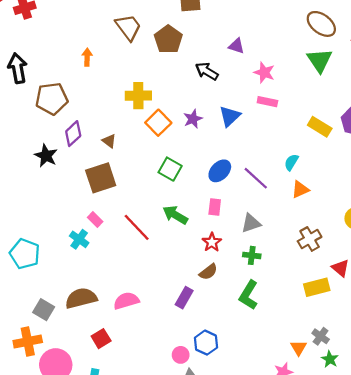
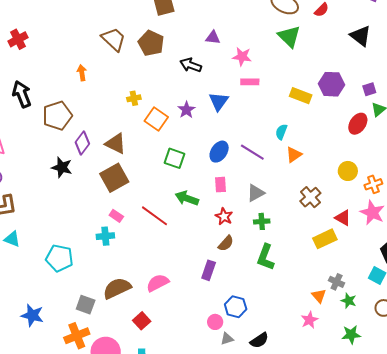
yellow cross: (138, 96) -> (134, 98), size x0.6
brown triangle: (109, 141) -> (116, 144), size x1.6
cyan cross: (79, 239) -> (105, 236), turned -30

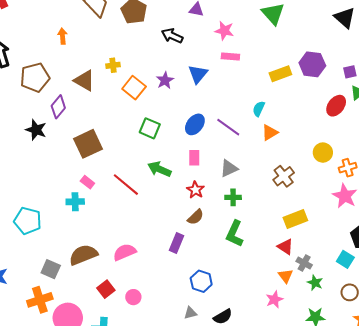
yellow rectangle: (301, 96) -> (280, 74), turned -45
brown triangle: (116, 144) -> (84, 81), moved
red triangle: (343, 218) -> (285, 247), moved
pink circle: (215, 322) -> (133, 297), moved

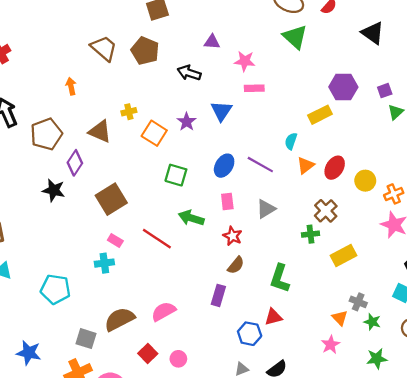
yellow rectangle: (280, 74) -> (320, 115), moved
red ellipse: (336, 106) -> (335, 168), moved
green cross: (233, 197) -> (311, 234), moved
red triangle: (285, 247) -> (273, 317), moved, turned -42

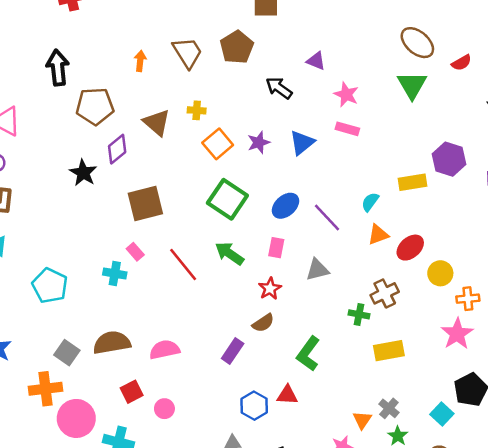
brown trapezoid: (104, 48) -> (187, 53), moved
green square: (176, 175) -> (227, 199), size x1.4

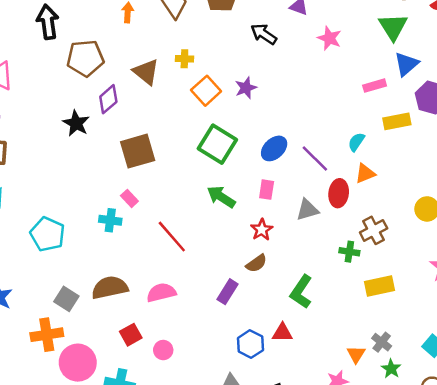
pink rectangle: (347, 129) -> (375, 86), moved, turned -30
blue triangle: (302, 143) -> (406, 64), moved
red ellipse: (410, 248) -> (339, 193), moved, turned -40
red line: (183, 265) -> (172, 237), moved

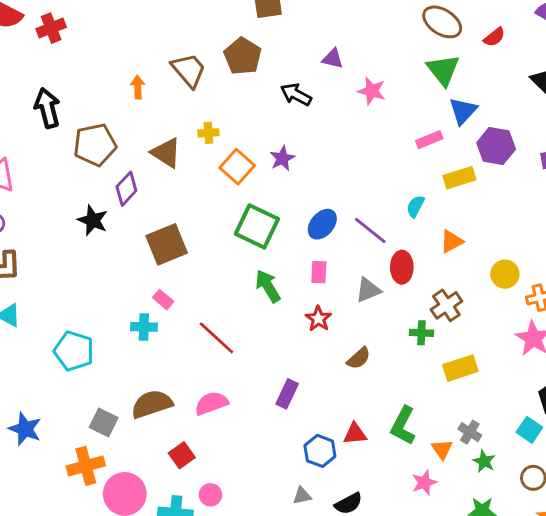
orange triangle: (365, 174) -> (451, 242), moved
green arrow: (221, 197) -> (268, 286), turned 32
brown semicircle: (256, 263) -> (359, 358), moved
green L-shape: (301, 292) -> (403, 426), moved
pink circle: (163, 350) -> (210, 495), moved

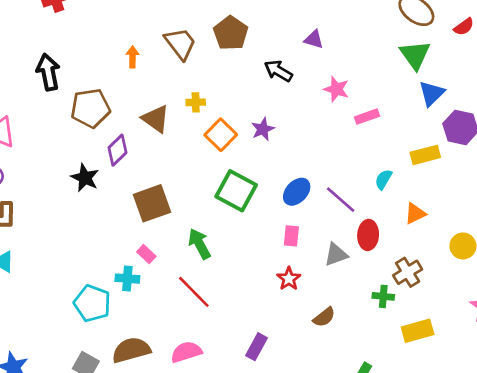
pink star: (372, 91) -> (336, 89), moved
pink rectangle: (429, 140) -> (367, 117), moved
green arrow: (268, 286) -> (199, 244), moved
cyan pentagon: (74, 351) -> (92, 303), moved

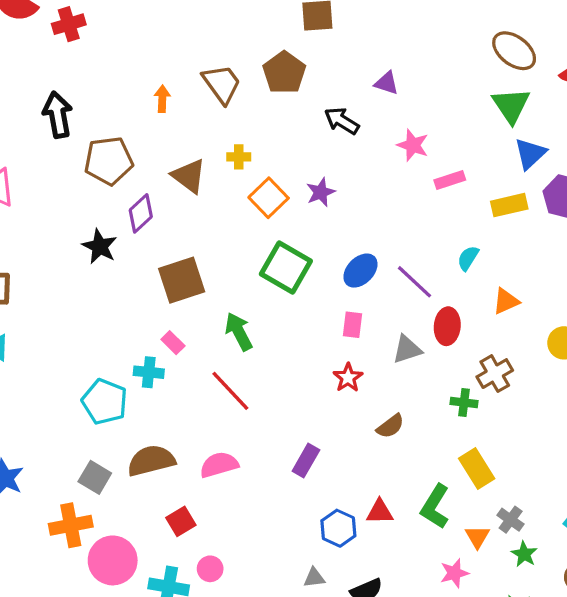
yellow rectangle: (425, 155) -> (509, 205), moved
yellow rectangle: (418, 331) -> (477, 469), moved, turned 72

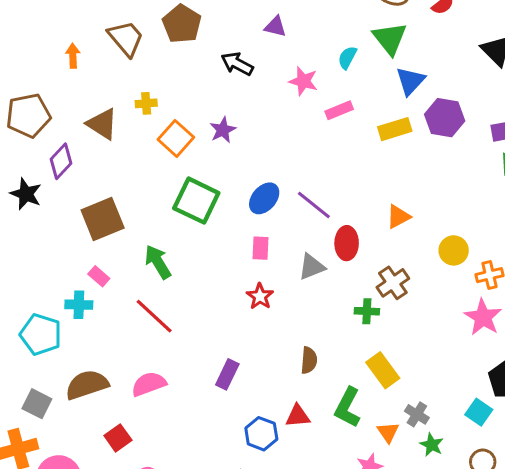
cyan semicircle: (468, 258) -> (347, 58), moved
brown semicircle: (390, 426) -> (309, 360), moved, turned -44

